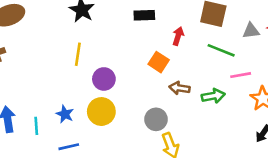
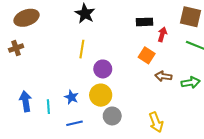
black rectangle: (144, 15) -> (145, 22), moved
gray circle: (156, 119) -> (112, 116), moved

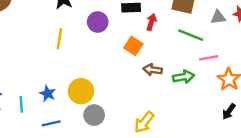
purple circle: (103, 69) -> (98, 22), moved
yellow arrow: (156, 122) -> (144, 122), turned 60

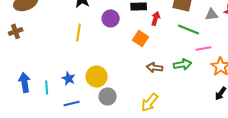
brown arrow: (153, 70) -> (155, 67), moved

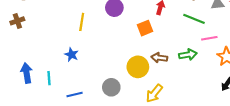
orange square: (141, 38) -> (145, 28), turned 35
yellow circle: (97, 76) -> (138, 67), moved
blue star: (69, 78) -> (71, 55), moved

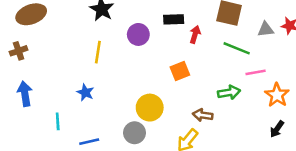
orange square: (145, 28) -> (180, 71), moved
brown arrow: (159, 58) -> (203, 115), moved
yellow circle: (138, 67) -> (150, 108), moved
blue arrow: (27, 73) -> (25, 94), moved

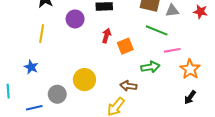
gray triangle: (266, 29) -> (172, 11), moved
red arrow: (195, 34) -> (106, 36), moved
orange square: (180, 71) -> (125, 46), moved
gray circle: (135, 133) -> (57, 94), moved

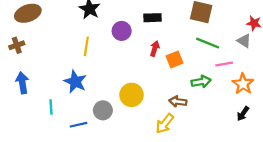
gray triangle: (172, 11) -> (244, 41), moved, turned 40
blue star: (31, 67) -> (75, 82), size x1.5

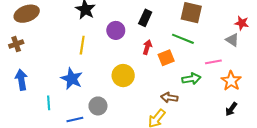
black rectangle: (152, 18) -> (145, 18), turned -63
green line: (208, 43) -> (183, 39), moved
yellow circle: (132, 95) -> (123, 76), moved

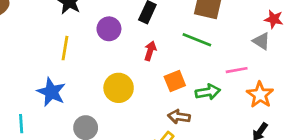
orange square: (166, 58) -> (175, 81), moved

